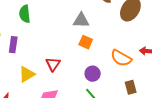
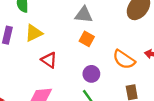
red triangle: (53, 64) -> (49, 60), turned -35
yellow triangle: (27, 74) -> (34, 33), moved

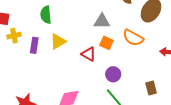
orange semicircle: (124, 59) -> (133, 38), moved
red triangle: (49, 60) -> (89, 54), moved

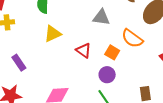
orange square: (106, 43) -> (112, 52), moved
purple rectangle: (34, 45) -> (19, 63), moved, turned -49

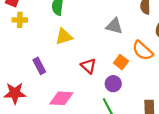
red triangle: (84, 50) -> (88, 66), moved
purple rectangle: (19, 63) -> (39, 66), moved

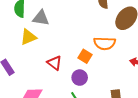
gray triangle: (114, 26) -> (41, 18), moved
orange semicircle: (143, 51) -> (105, 43), turned -35

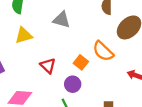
gray triangle: (41, 18) -> (62, 20), moved
orange semicircle: (105, 43) -> (103, 51), turned 35

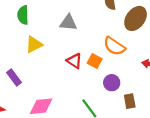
red triangle: (48, 66) -> (74, 61), moved
purple circle: (73, 84) -> (112, 83), moved

